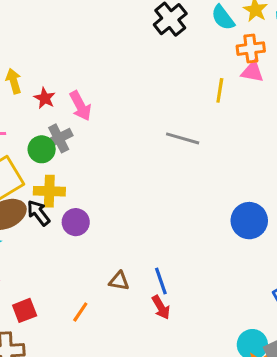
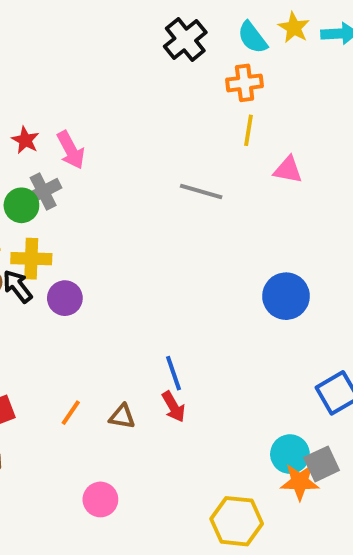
orange cross: (251, 49) -> (245, 83), moved
pink triangle: (252, 72) -> (288, 170), moved
brown triangle: (119, 281) -> (122, 417), moved

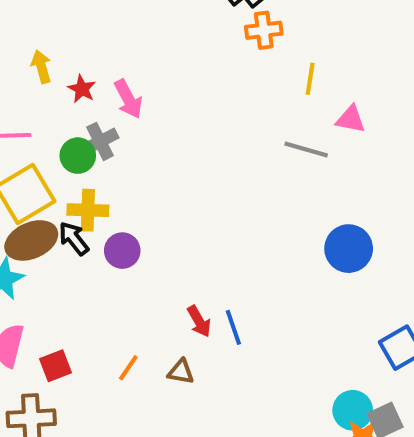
orange cross: (245, 83) -> (264, 30), moved
gray line: (201, 191) -> (306, 150), moved
red arrow: (173, 407) -> (199, 321), moved

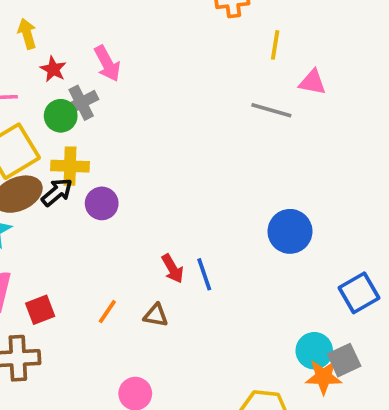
red star: (82, 89) -> (53, 69), moved
black arrow: (74, 238) -> (57, 192), turned 88
blue circle: (349, 249) -> (290, 231), moved

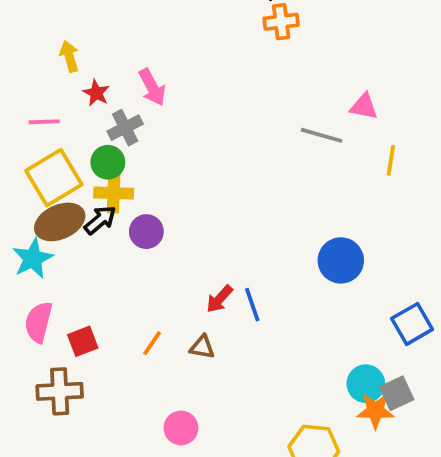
yellow line: (275, 45) -> (391, 160), moved
green circle: (61, 116) -> (108, 162), moved
red arrow: (173, 269) -> (219, 299), turned 72

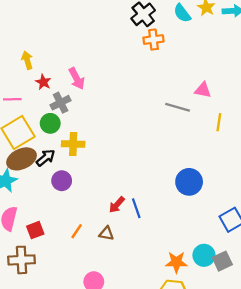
yellow cross: (114, 193) -> (73, 144), moved
purple circle: (146, 232) -> (62, 181), moved
orange star: (375, 411) -> (176, 262), moved

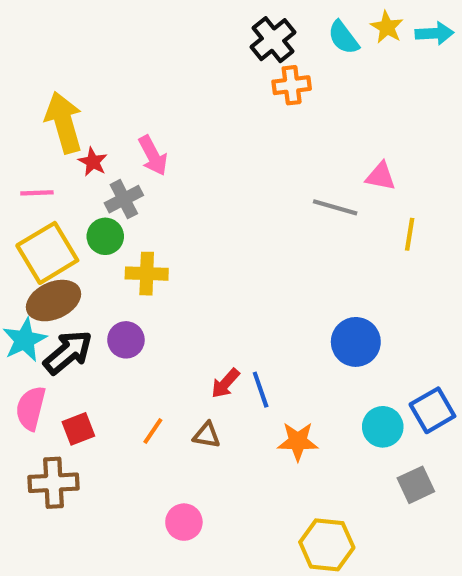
yellow arrow: (27, 60) -> (64, 122), size x1.8
black arrow: (46, 158) -> (68, 352), moved, size x1.4
cyan circle: (204, 255) -> (383, 427), moved
orange star: (176, 262) -> (298, 441), moved

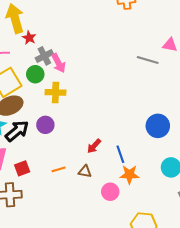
pink arrow: (153, 156) -> (59, 63), moved
blue line: (261, 390) -> (120, 154), moved
orange line: (153, 431) -> (59, 169), turned 40
pink circle: (184, 522) -> (110, 192), moved

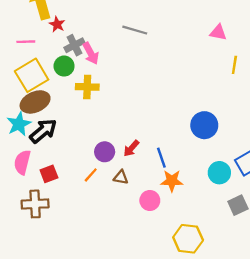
gray line: (148, 60) -> (135, 30), moved
purple circle: (45, 125) -> (105, 152), moved
orange line: (59, 169) -> (91, 175), turned -32

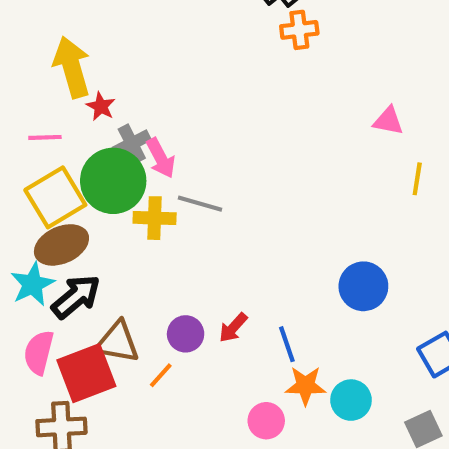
gray line: (135, 30) -> (200, 204), moved
green circle: (64, 66) -> (113, 181), size x1.8
cyan circle: (219, 173) -> (351, 400), moved
red square: (49, 174) -> (86, 373), size x1.8
brown triangle: (121, 177) -> (117, 342), moved, size x1.6

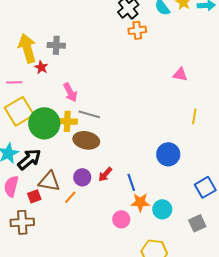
gray cross: (132, 144) -> (56, 45), moved, turned 30
yellow line: (417, 179) -> (194, 116), moved
green circle: (113, 181) -> (44, 123), moved
brown ellipse: (61, 245) -> (86, 140), moved, turned 35
red square: (86, 373) -> (34, 196), size x0.5

